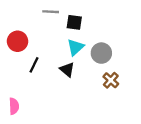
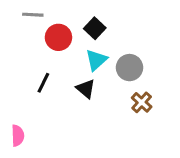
gray line: (51, 12) -> (33, 15), moved
black square: (74, 22) -> (95, 28), turned 35
red circle: (18, 41) -> (58, 37), moved

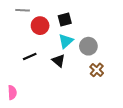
black square: (95, 28) -> (65, 19), turned 32
black line: (43, 83) -> (30, 57), turned 40

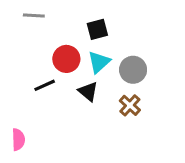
red circle: (40, 26) -> (66, 59), moved
brown cross: (97, 70) -> (130, 105), moved

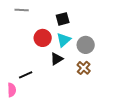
black line: (45, 85) -> (26, 75), moved
black triangle: (88, 91) -> (57, 59), turned 48

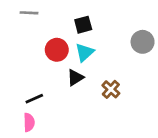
gray circle: (86, 45) -> (143, 42), moved
pink semicircle: (12, 90) -> (29, 122), moved

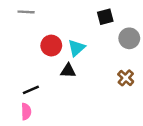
black square: (83, 25) -> (105, 17), moved
black triangle: (75, 77) -> (68, 71), turned 35
brown cross: (111, 89) -> (126, 78), moved

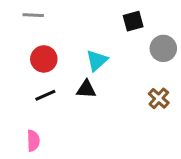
red circle: (51, 46) -> (44, 59), moved
black line: (31, 90) -> (45, 95), moved

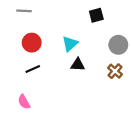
gray circle: (163, 48) -> (118, 45), moved
black triangle: (86, 89) -> (78, 65), moved
pink semicircle: (33, 141) -> (24, 102), turned 152

